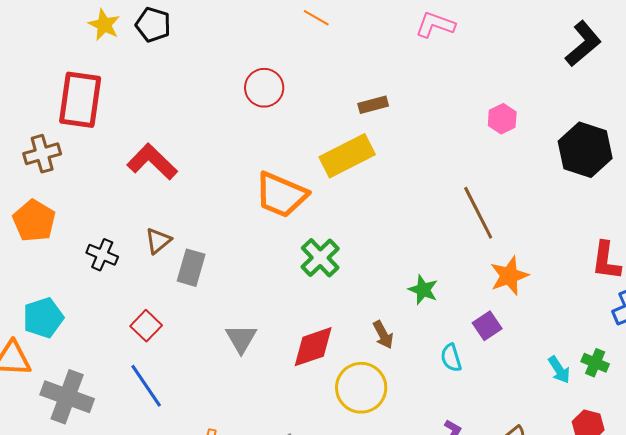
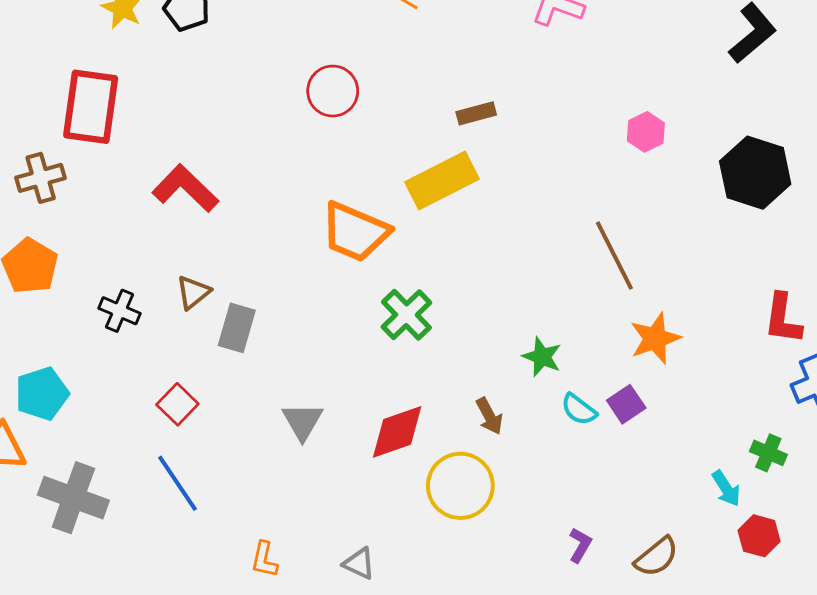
cyan semicircle: (451, 358) -> (579, 409), moved, turned -36
cyan arrow: (559, 370) -> (726, 488), moved

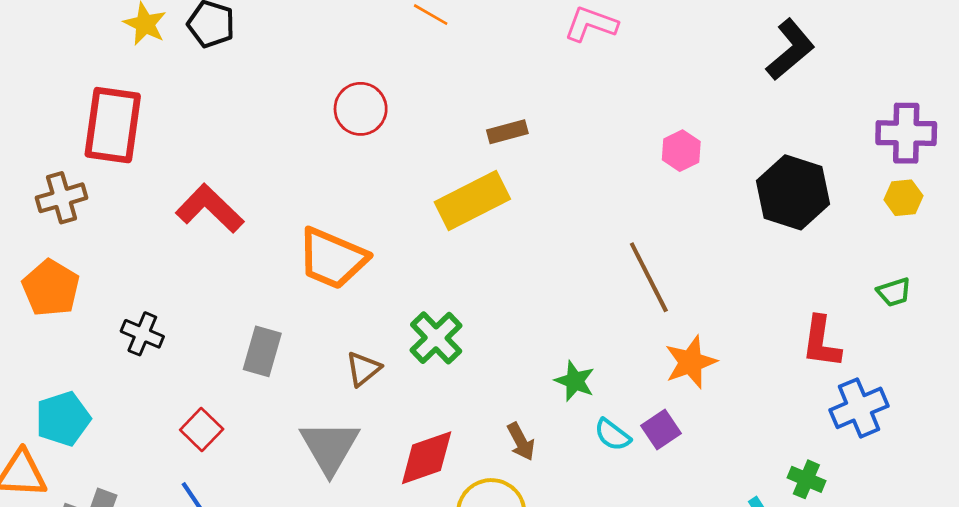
orange trapezoid: (355, 232) -> (332, 258), moved
brown triangle: (193, 292) -> (363, 369), moved
gray triangle: (302, 421) -> (330, 447), size x1.4

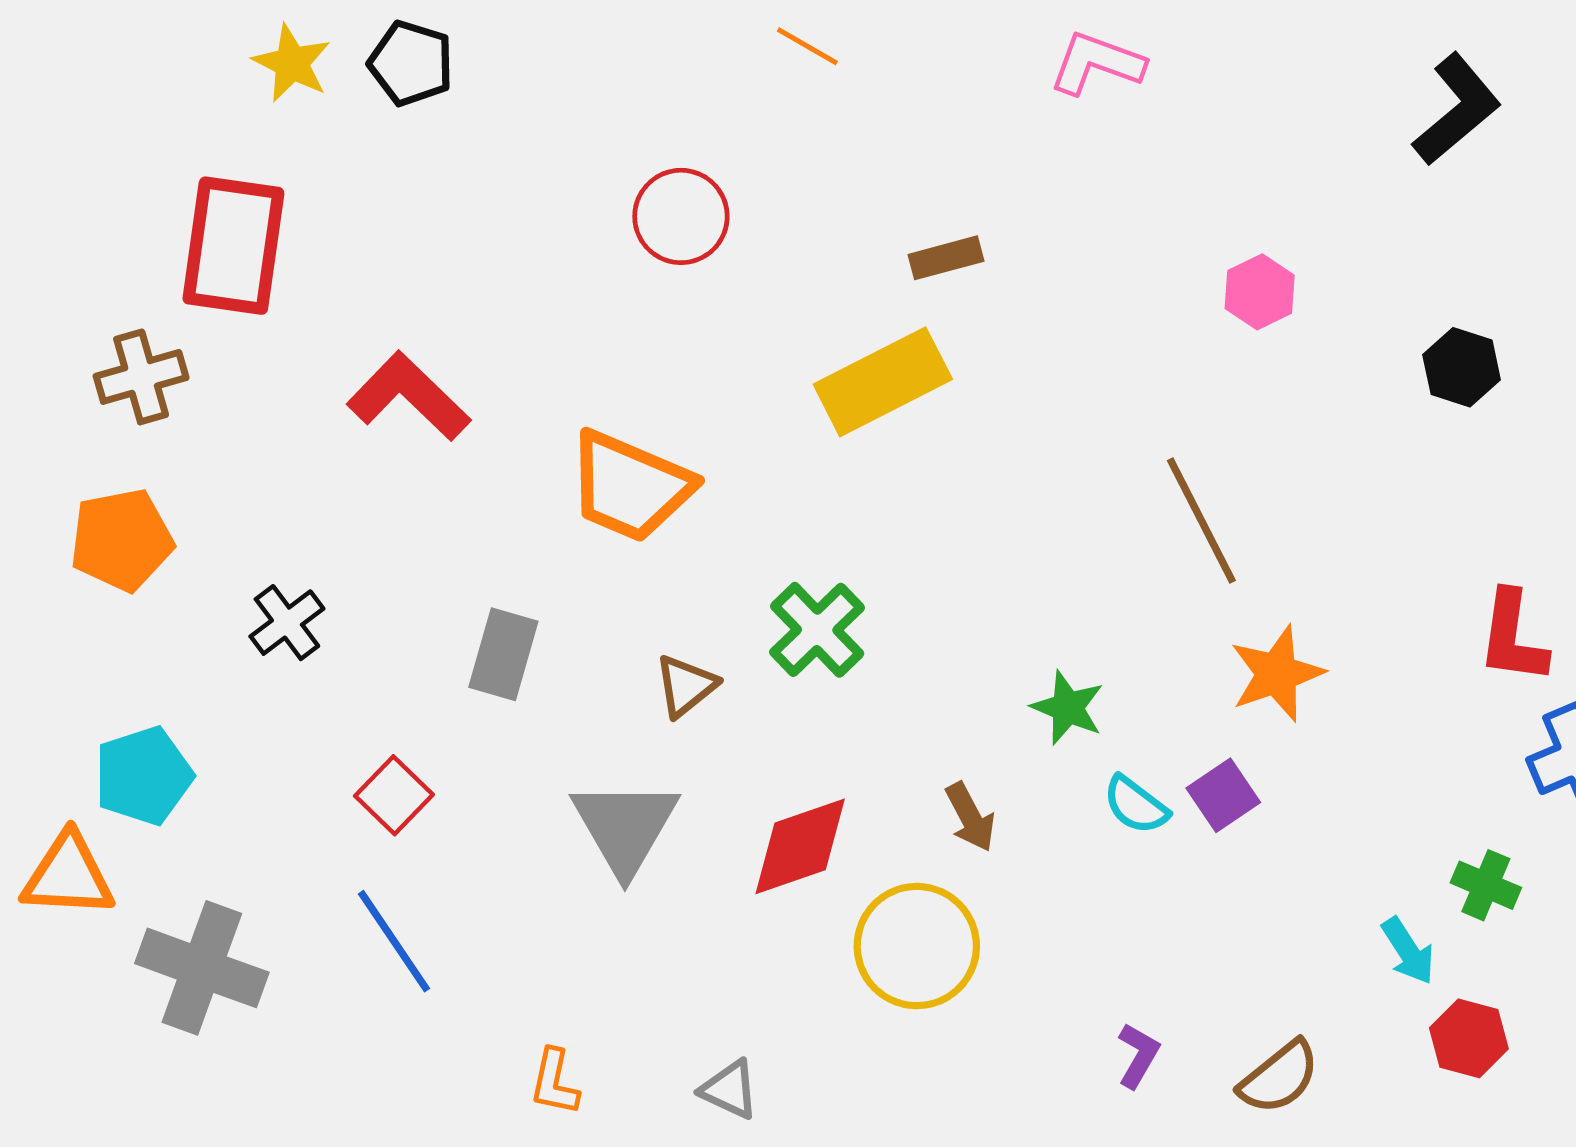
black hexagon: (793, 192) -> (1462, 367), size x0.6
orange pentagon: (51, 288) -> (122, 540), turned 30
black cross: (142, 334) -> (287, 623), turned 30

